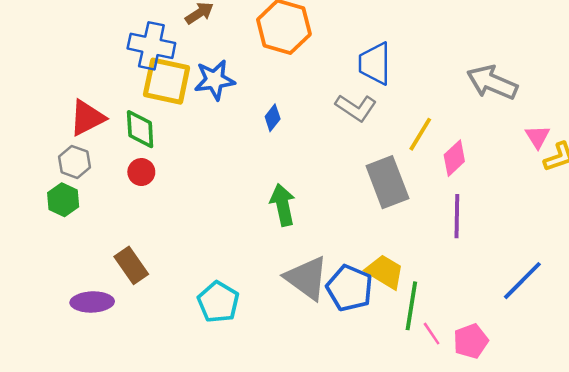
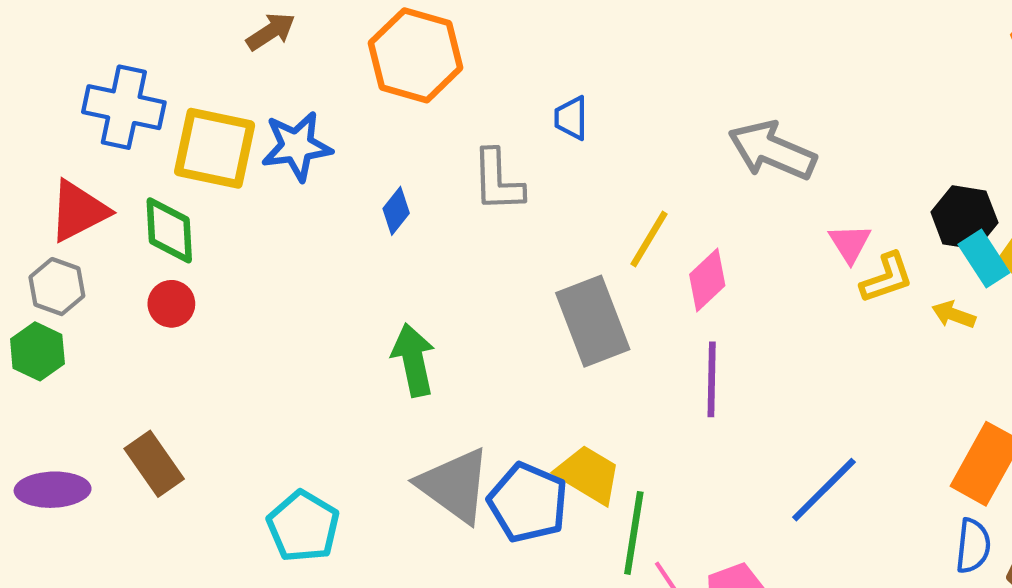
blue cross: (151, 46) -> (124, 107), moved
blue trapezoid: (375, 63) -> (571, 118), size x0.6
gray L-shape: (356, 108) -> (498, 181), moved, turned 54
purple ellipse: (92, 302) -> (53, 490), moved

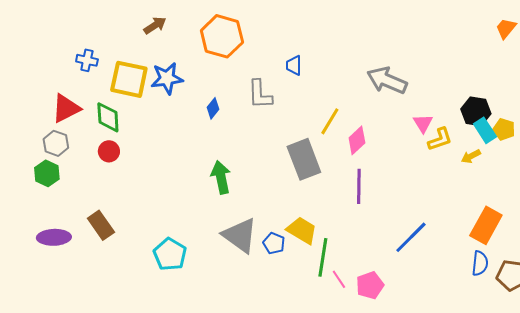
blue cross: (124, 107) -> (87, 60), size x0.6
yellow arrow: (954, 315) -> (471, 156), turned -48
blue pentagon: (528, 503) -> (274, 243), size x0.6

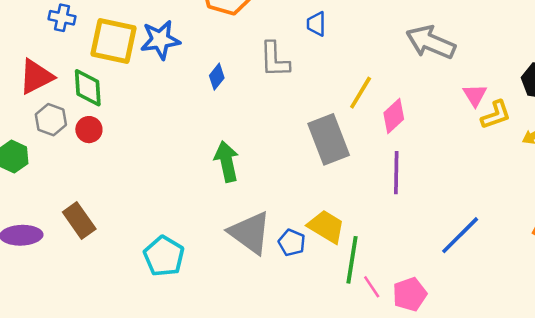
gray hexagon: (56, 143) -> (51, 120), moved

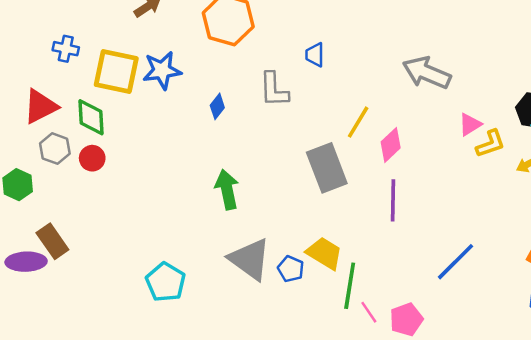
pink triangle: (475, 95) -> (470, 124), turned 30
brown rectangle: (79, 220) -> (52, 241), moved

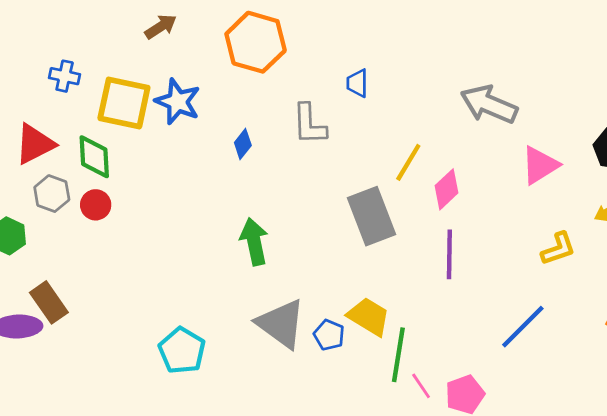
blue star: (162, 70) -> (178, 102), turned 30
pink triangle: (470, 124) -> (540, 165), size x1.4
yellow L-shape: (490, 144) -> (558, 249), moved

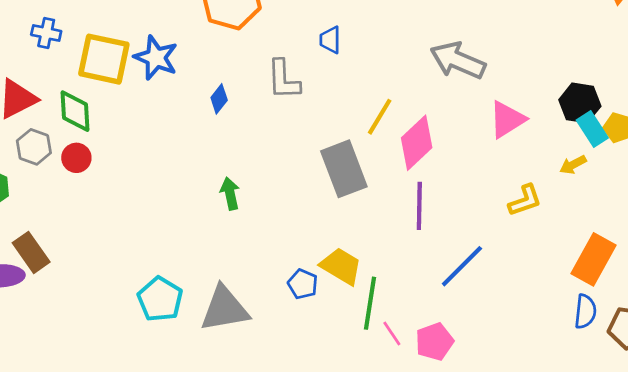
pink diamond: (446, 189) -> (417, 143), size x1.4
green arrow: (254, 242) -> (230, 193), size x0.7
gray triangle: (281, 324) -> (225, 309), moved, turned -46
blue line: (523, 327) -> (462, 266), moved

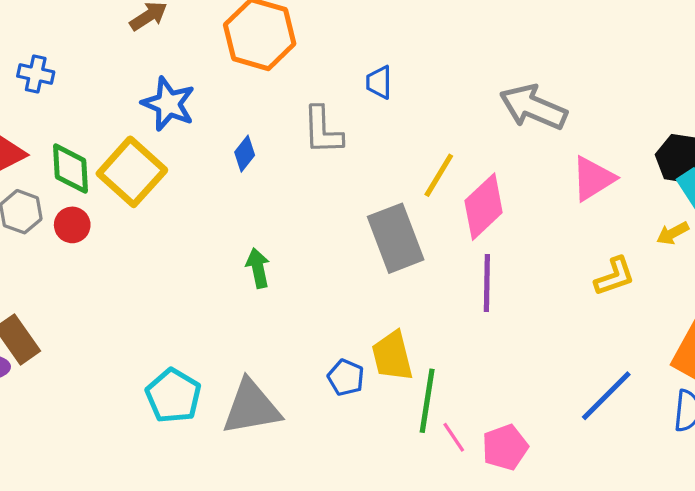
yellow square: (104, 59) -> (132, 172), moved, turned 30
yellow trapezoid: (341, 266) -> (392, 356), turned -135
blue line: (462, 266) -> (606, 396), moved

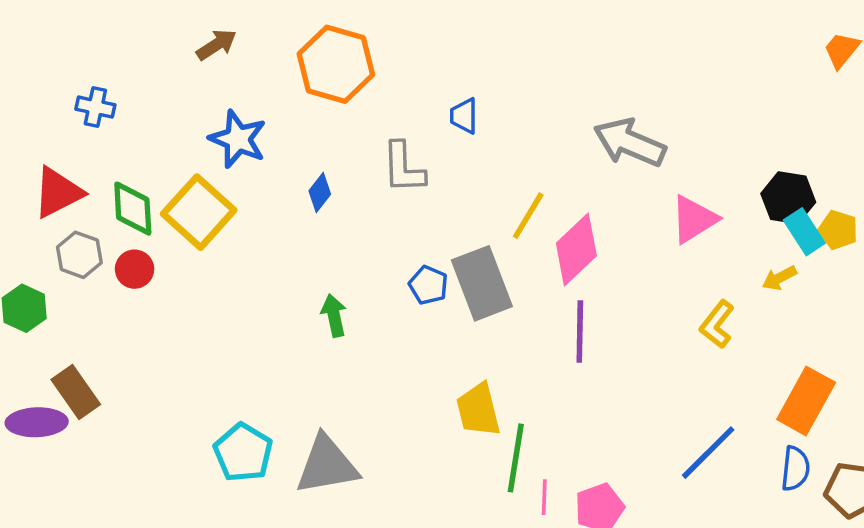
yellow L-shape: (615, 276) -> (717, 324), turned 147
blue pentagon: (346, 378) -> (428, 285), moved
pink line: (454, 437) -> (544, 497), turned 36

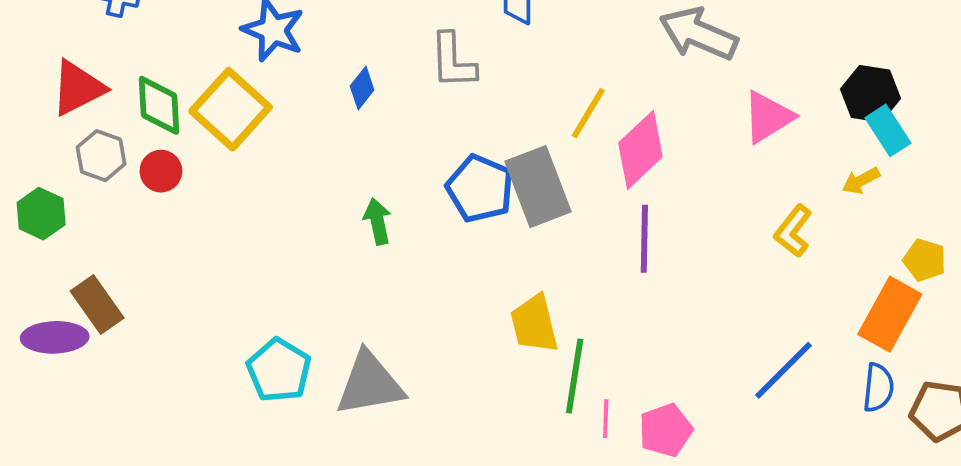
yellow pentagon: (838, 230) -> (925, 260), moved
blue pentagon: (428, 285) -> (480, 188), size x1.6

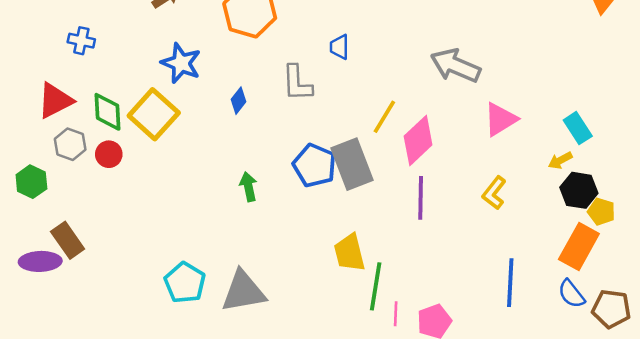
black hexagon: (871, 94) -> (579, 190), moved
yellow L-shape: (793, 231) -> (494, 193), moved
blue line: (784, 370) -> (510, 283), turned -42
blue semicircle: (878, 388) -> (571, 294), turned 136

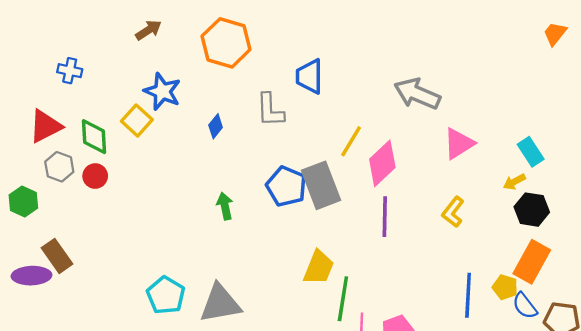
blue trapezoid: (339, 47) -> (309, 76), size x1.5
yellow square: (154, 114) -> (137, 120), moved, size x0.7
yellow pentagon: (601, 212) -> (505, 287), moved
yellow trapezoid: (349, 253) -> (319, 267), turned -144

